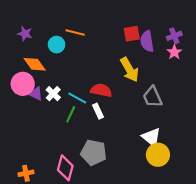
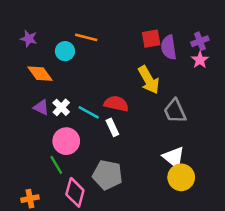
pink circle: (23, 84) -> (66, 141), moved
green line: (71, 114) -> (56, 165), moved, turned -56

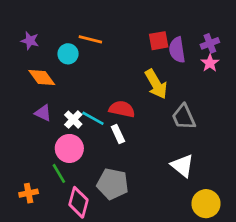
white cross: (61, 107) -> (73, 120), moved
yellow circle: (181, 177) -> (206, 204), moved
orange cross: (30, 199) -> (29, 193), moved

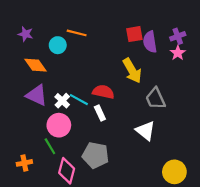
purple triangle: (43, 113) -> (37, 95), size x1.5
white triangle: (182, 166) -> (146, 131), moved

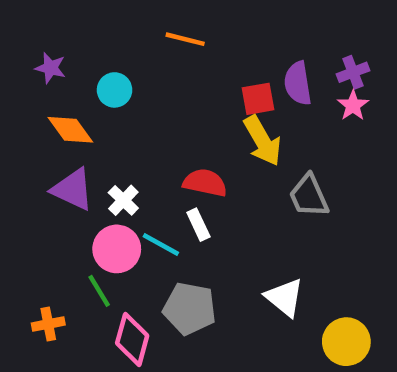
orange line: (77, 33) -> (185, 39), moved
red square: (134, 34) -> (258, 99), moved
cyan line: (79, 100) -> (161, 245), moved
white triangle: (146, 131) -> (285, 297), moved

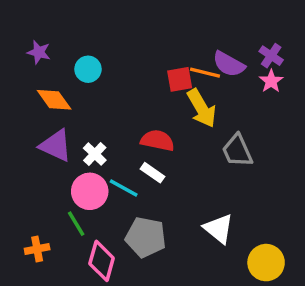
orange line: (185, 39) -> (205, 73), moved
purple cross: (353, 72) -> (271, 56), turned -35
purple semicircle: (298, 83) -> (229, 64), turned -52
red square: (258, 99) -> (180, 79), moved
white rectangle: (198, 225) -> (152, 173), turned -30

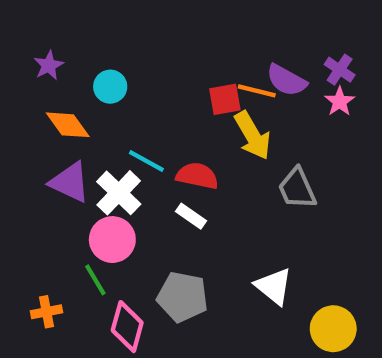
purple star: (39, 52) -> (49, 65), turned 30
white cross: (95, 154) -> (119, 193), size x1.5
cyan line: (124, 188) -> (146, 161), moved

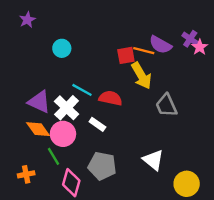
purple star: (49, 65) -> (27, 20), moved
pink star: (340, 101) -> (200, 47), moved
orange diamond: (68, 125) -> (38, 129), moved
white rectangle: (191, 216) -> (97, 124), moved

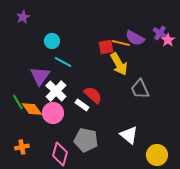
cyan line: (82, 90) -> (63, 62), moved
red semicircle: (111, 98) -> (93, 95), moved, turned 30
purple triangle: (39, 102) -> (40, 76), moved, turned 40
green line: (53, 156) -> (18, 102), moved

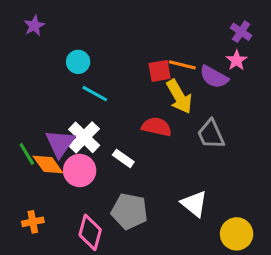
purple cross: (160, 33) -> (241, 32), moved
purple semicircle: (135, 38) -> (214, 77), moved
pink star: (168, 40) -> (237, 60), moved
purple triangle: (40, 76) -> (60, 143), moved
red semicircle: (93, 95) -> (157, 127), moved, turned -30

